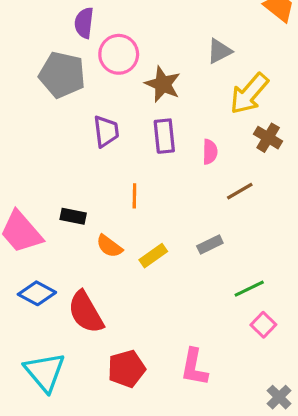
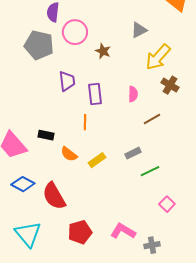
brown star: (163, 84) -> (103, 51), size x0.7
purple rectangle: (164, 136) -> (95, 94), moved
green line: (249, 289) -> (150, 171), moved
pink L-shape: (194, 367) -> (123, 231), turned 110
gray cross: (279, 397) -> (152, 245), moved, turned 35

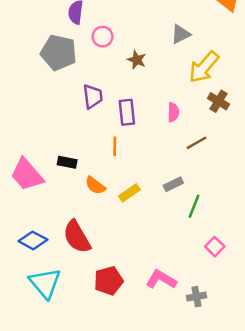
pink circle: (75, 32) -> (103, 37), size x0.7
green line: (150, 171) -> (194, 206), turned -42
blue diamond: (23, 184) -> (33, 240), moved

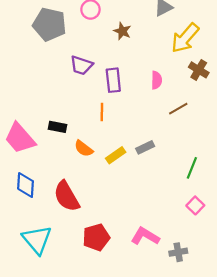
purple trapezoid: (93, 96) -> (81, 65), turned 115
gray rectangle: (173, 184) -> (145, 147), moved
green line: (194, 206) -> (192, 168), moved
blue diamond: (33, 240) -> (26, 185), moved, turned 65

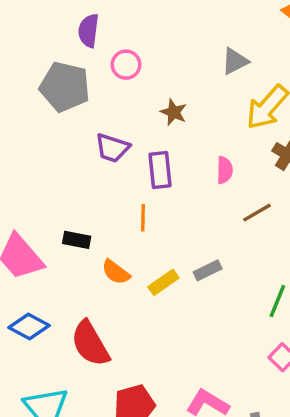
brown star: (122, 31) -> (174, 112), moved
blue diamond: (26, 185) -> (29, 327), turned -65

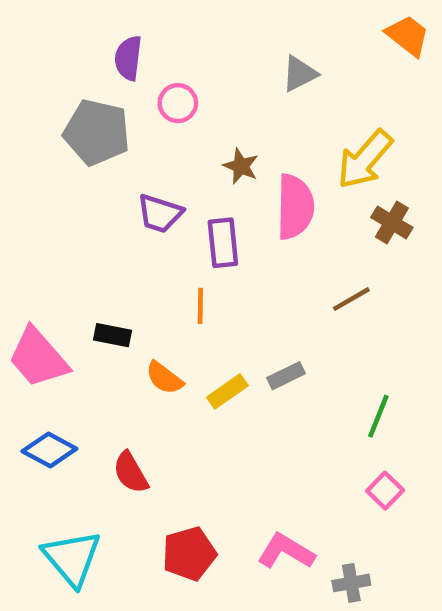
gray triangle: (235, 61) -> (300, 74), moved
pink semicircle: (225, 170) -> (295, 207), moved, size x1.8
red semicircle: (90, 344) -> (131, 473), size x0.7

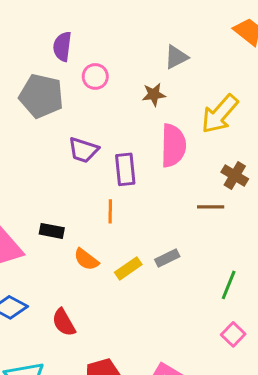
brown star: (241, 166) -> (154, 94), moved, turned -30
brown cross: (392, 222) -> (235, 175), moved
brown line: (351, 299) -> (211, 207), turned 30

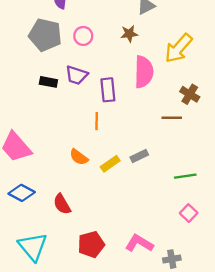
pink circle: (95, 76) -> (83, 36), moved
black rectangle: (52, 231) -> (48, 82), moved
green line: (229, 285) -> (185, 176), turned 60

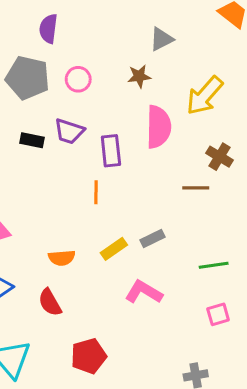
orange semicircle: (79, 157) -> (62, 258), moved, turned -42
pink square: (189, 213) -> (218, 314), turned 30
pink L-shape: (139, 243) -> (144, 292), moved

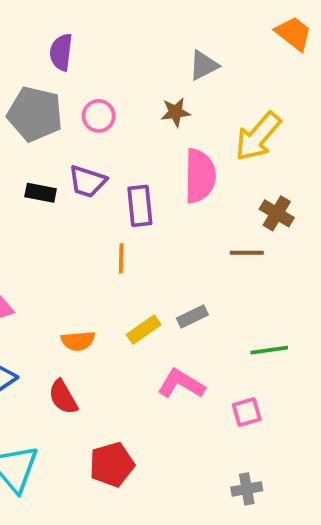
pink square: (218, 314) -> (247, 412), moved

